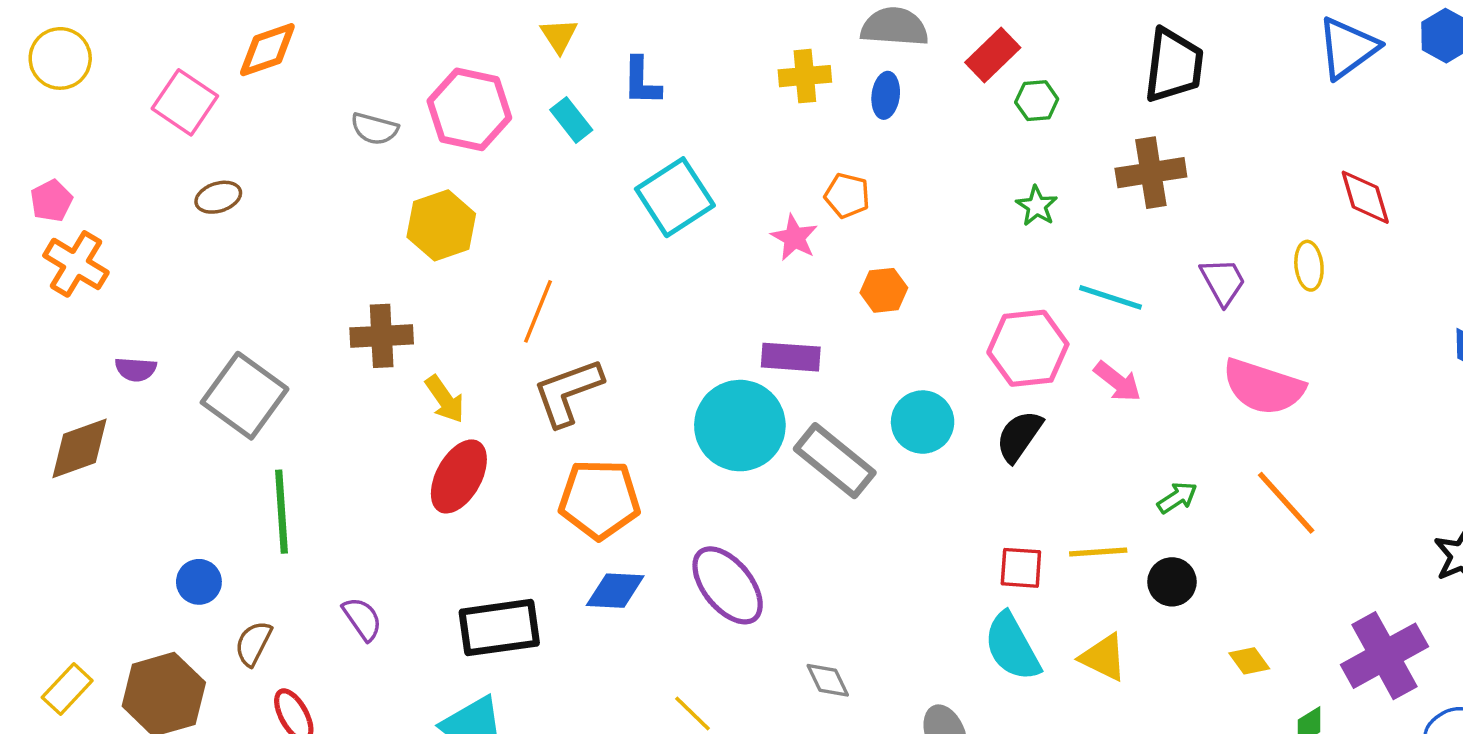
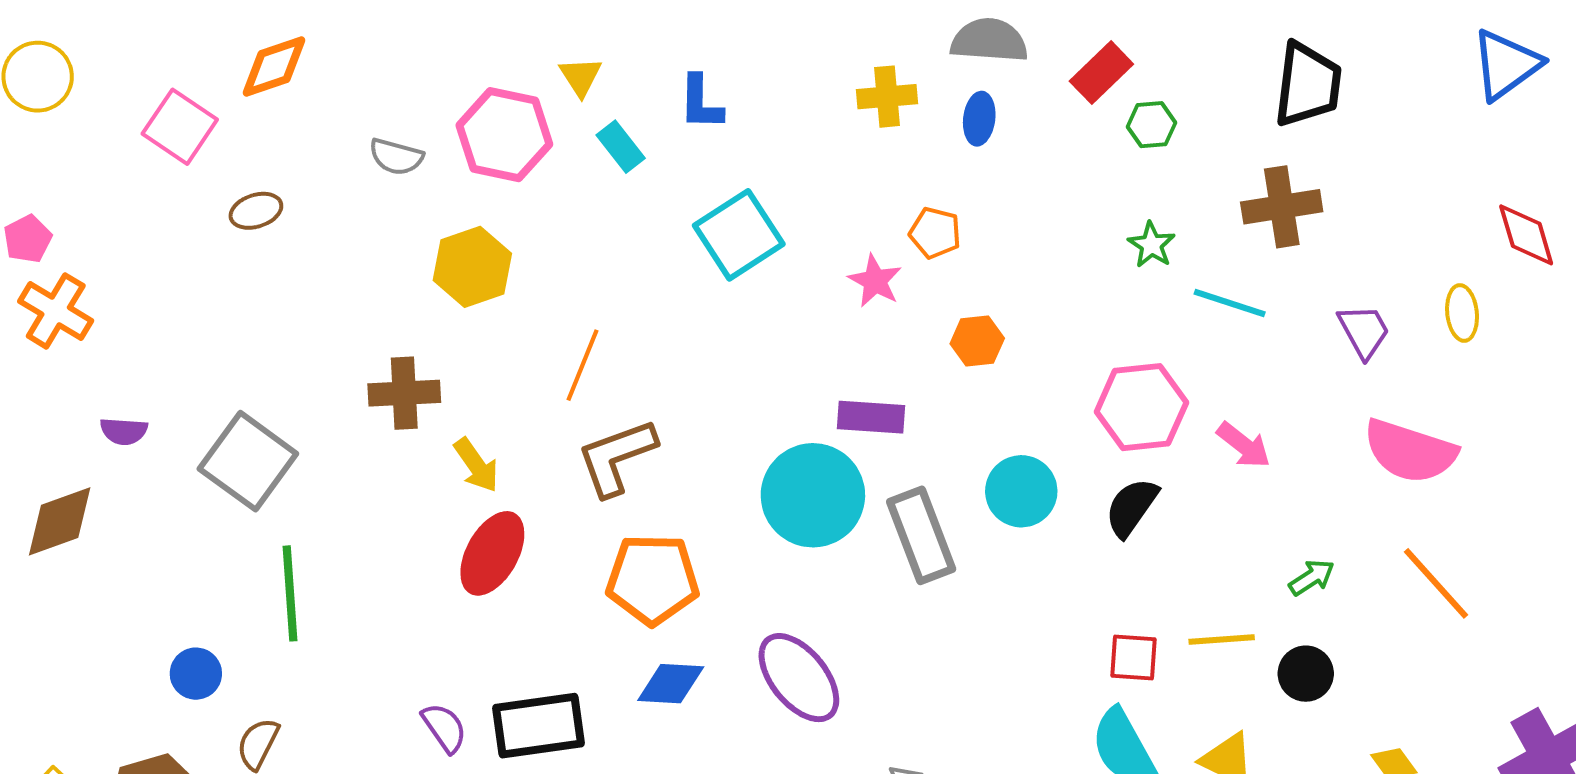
yellow triangle: (559, 36) -> (581, 77), moved
brown ellipse: (218, 197) -> (256, 211), moved
cyan line: (1110, 297) -> (1230, 303), moved
gray rectangle: (835, 461) -> (921, 535), turned 30
purple semicircle: (362, 619) -> (444, 728), moved

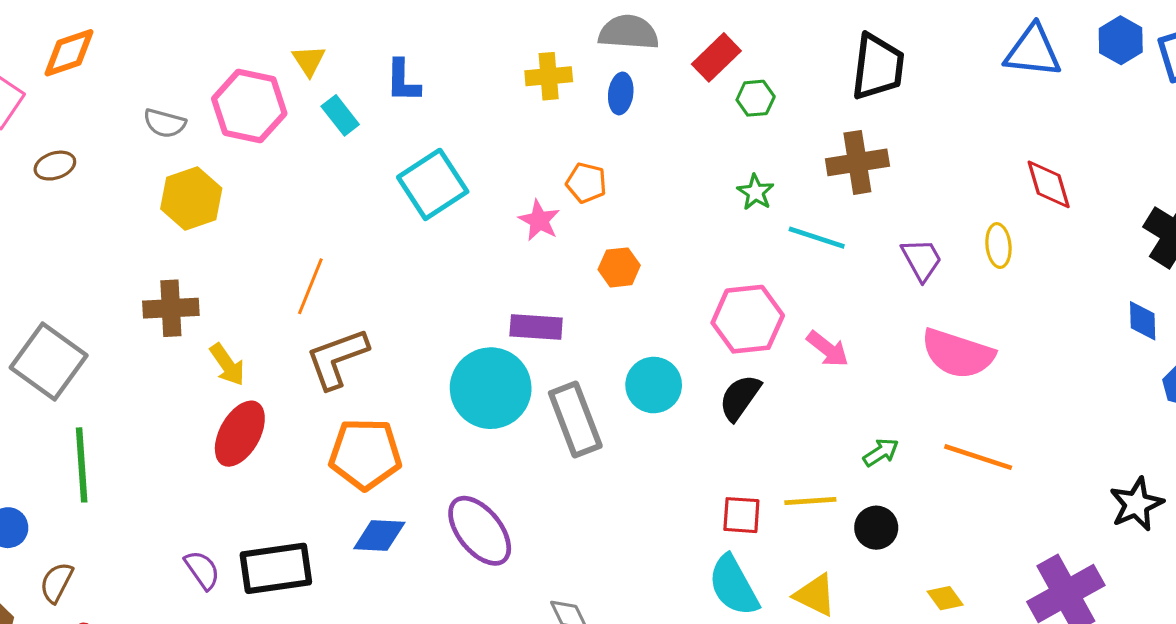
blue triangle: (1506, 65) -> (1033, 51), turned 42
yellow hexagon: (472, 267) -> (191, 198), moved
orange line: (1436, 583) -> (978, 457), turned -30

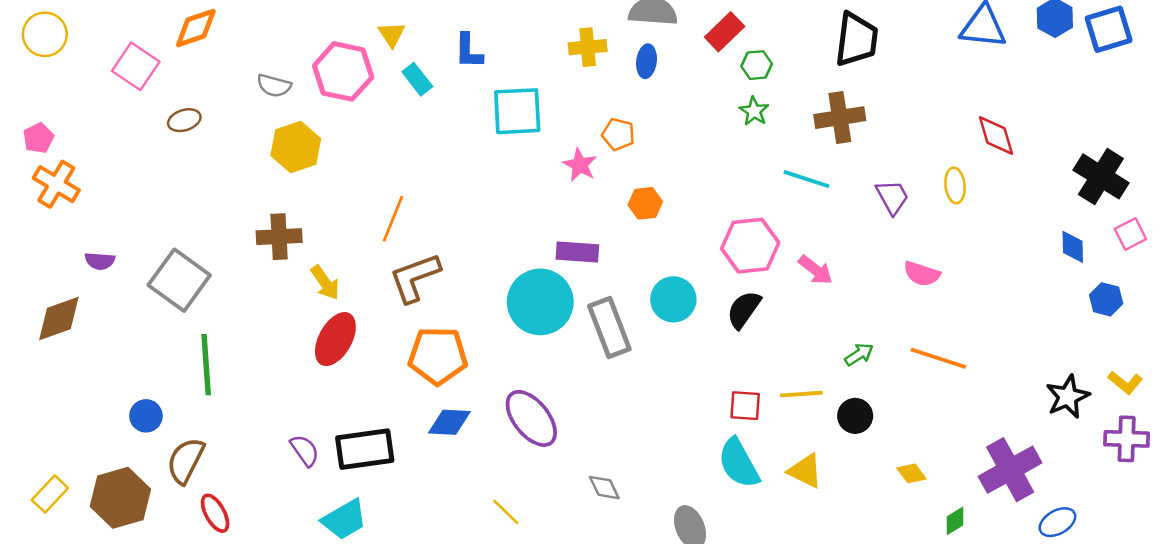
cyan square: (433, 184) -> (517, 111), moved, turned 30
green star: (756, 192) -> (754, 111), moved
pink semicircle: (958, 354) -> (922, 274), size x0.6
brown semicircle: (56, 583) -> (186, 461), size x1.4

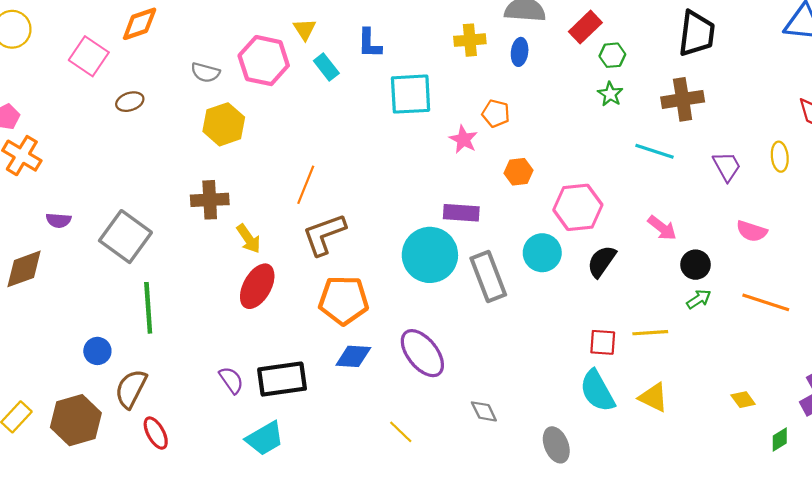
pink hexagon: (750, 246) -> (578, 207), moved
black circle: (855, 416) -> (696, 265), moved

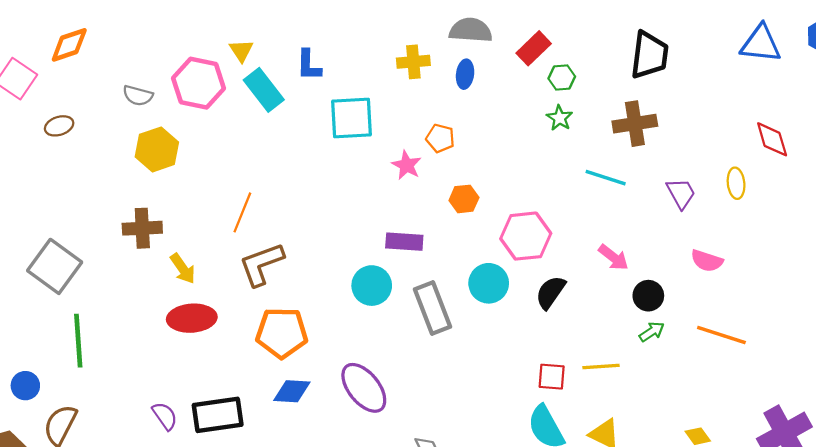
cyan rectangle: (326, 67) -> (264, 90), size x1.5
cyan circle: (430, 255) -> (372, 286), size x0.7
red ellipse: (257, 286) -> (192, 318), turned 57

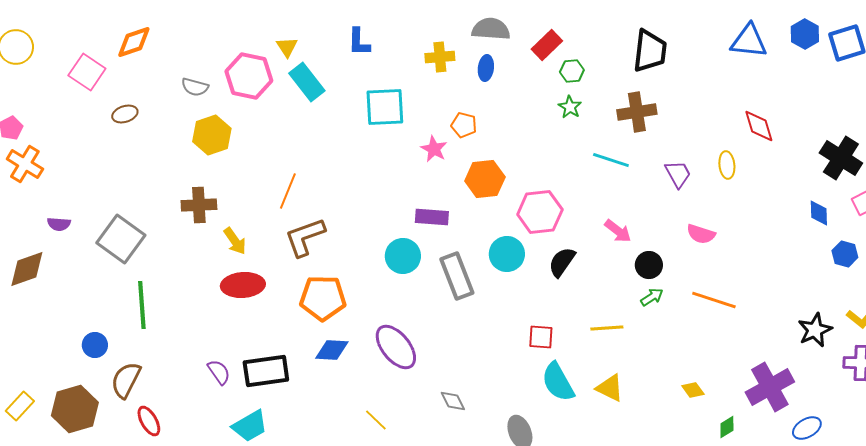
blue L-shape: (309, 65) -> (359, 42), moved
orange hexagon: (464, 199) -> (485, 179), size x1.5
red square: (552, 377) -> (541, 337), moved

